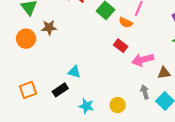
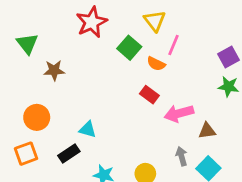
orange circle: (26, 39) -> (37, 117), moved

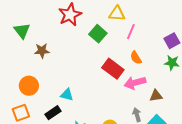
yellow triangle: (155, 21) -> (117, 14), turned -48
orange semicircle: (156, 64) -> (136, 58), moved, turned 32
red rectangle: (149, 95) -> (113, 69), size x1.5

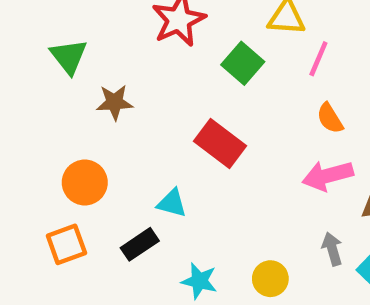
red rectangle: (113, 69) -> (220, 144), moved

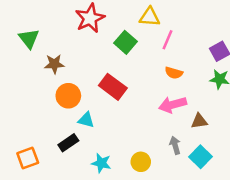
orange semicircle: (330, 118) -> (174, 73), turned -42
orange circle: (85, 182) -> (68, 96), moved
orange square: (66, 244) -> (28, 158), moved

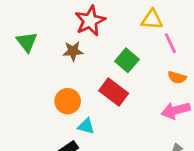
pink line: (167, 40) -> (170, 43), turned -48
green square: (126, 42) -> (127, 60), moved
brown star: (54, 64) -> (73, 51), moved

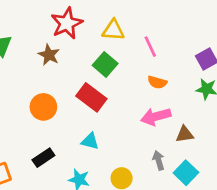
yellow triangle: (152, 19) -> (113, 30), moved
brown star: (73, 51) -> (49, 55), turned 30
cyan triangle: (86, 126) -> (90, 141), moved

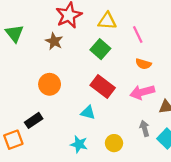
red rectangle: (91, 97) -> (103, 87), moved
black rectangle: (43, 158) -> (34, 120), moved

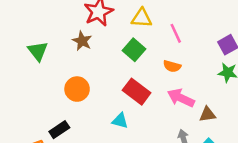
green triangle: (14, 33) -> (38, 51), moved
orange semicircle: (143, 64) -> (172, 66), moved
pink arrow: (142, 92) -> (181, 98), turned 40

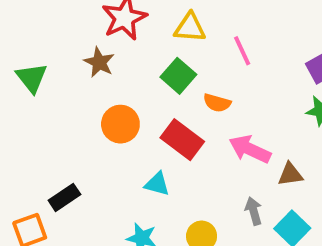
orange semicircle: (172, 66) -> (217, 103), moved
orange circle: (77, 89) -> (120, 124), moved

